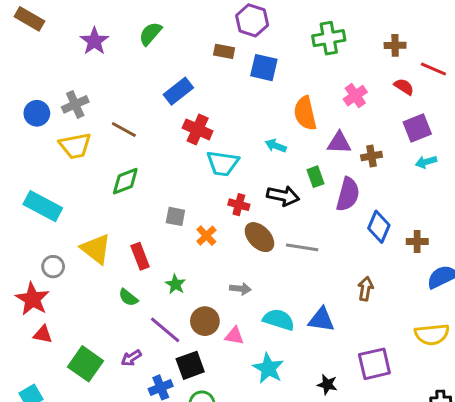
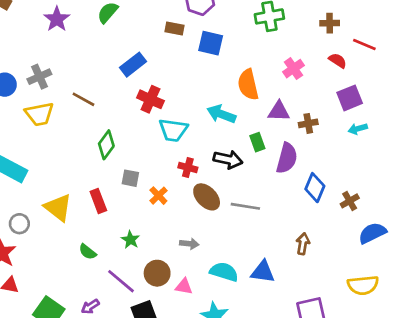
cyan arrow: (276, 146) -> (221, 114), size x1.5
green diamond: (125, 181) -> (106, 145), moved, turned -32
brown cross: (417, 242) -> (350, 201), turned -30
red rectangle: (140, 256) -> (98, 201), moved

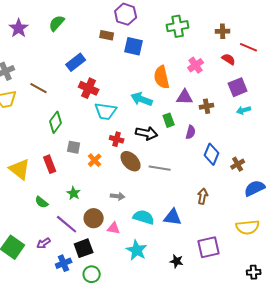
purple semicircle: (287, 158) -> (191, 132), size x0.6

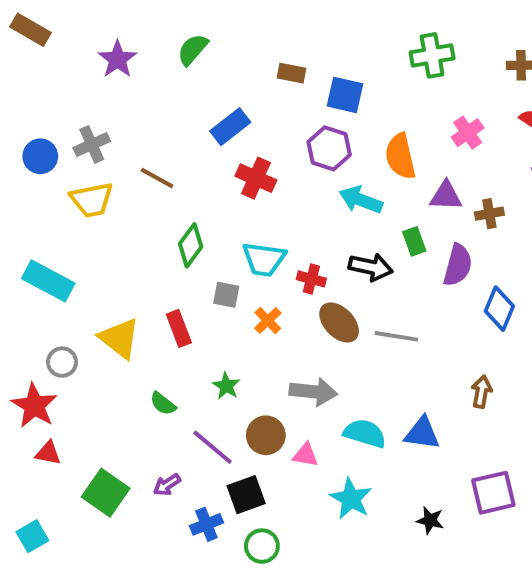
purple hexagon: (126, 14) -> (329, 148), moved
cyan trapezoid: (106, 111) -> (264, 259), moved
purple semicircle: (191, 132) -> (458, 265), size x1.5
gray arrow: (118, 196) -> (313, 392), size x1.6

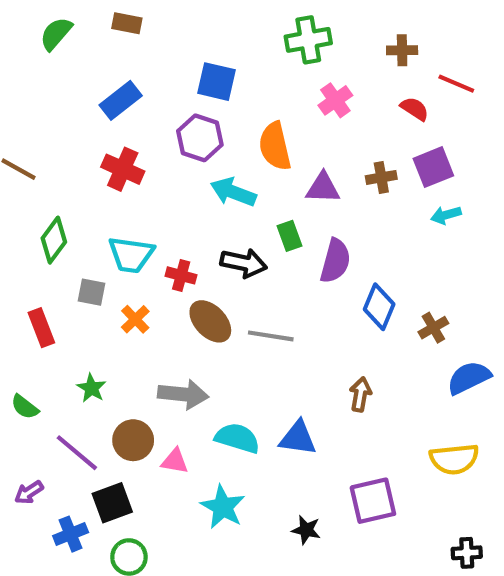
brown rectangle: (292, 73) -> (127, 23), moved
blue rectangle: (230, 127) -> (121, 100), moved
pink cross: (468, 133) -> (335, 100), moved
brown cross: (489, 214) -> (381, 177), moved

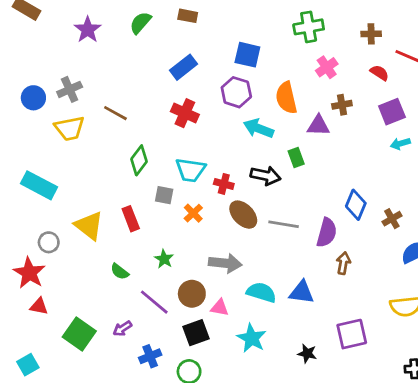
brown cross: (381, 177) -> (342, 105), moved
purple semicircle: (335, 261) -> (327, 233), moved
black square: (112, 503) -> (196, 333), moved

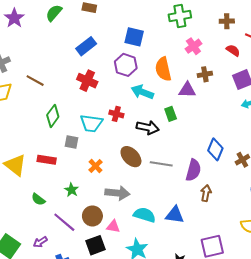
red cross: (224, 184) -> (116, 114), moved
orange cross: (193, 213) -> (96, 166), moved
red rectangle: (131, 219) -> (47, 160), turned -60

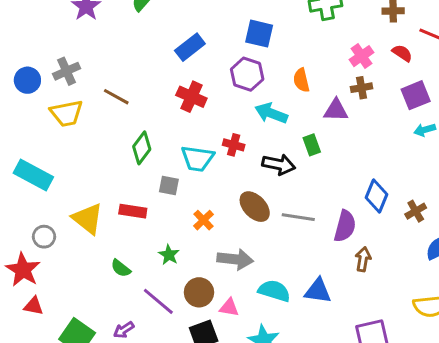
pink cross: (193, 46) -> (362, 56), moved
orange semicircle: (163, 69) -> (301, 80), size x0.7

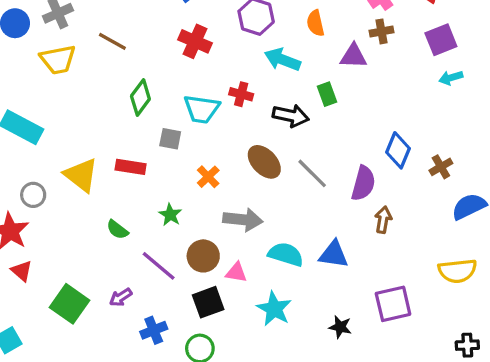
gray line: (298, 217) -> (312, 173), turned 36
red triangle: (33, 306) -> (22, 271), turned 30

